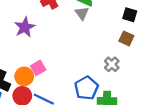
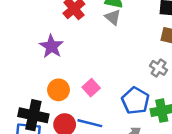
pink square: (38, 68) -> (91, 88), moved
orange circle: (24, 76) -> (58, 90), moved

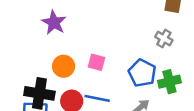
pink square: (91, 88) -> (97, 62), turned -30

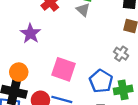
pink square: (97, 62) -> (64, 69), size x1.6
orange circle: (64, 66) -> (19, 72), moved

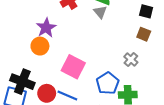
orange circle: (19, 72) -> (40, 46), moved

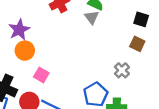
purple star: (46, 28) -> (19, 30), moved
pink square: (73, 67) -> (41, 75), moved, size x0.6

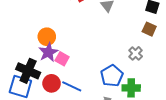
purple star: (19, 30) -> (48, 52), moved

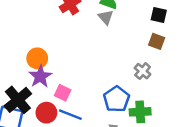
pink square: (62, 59) -> (63, 93), moved
black cross: (28, 71) -> (18, 100), turned 30

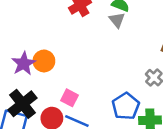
purple star: (40, 76) -> (24, 64), moved

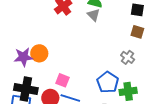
purple star: (24, 64) -> (23, 57), turned 30
black cross: (22, 104) -> (26, 89), turned -35

